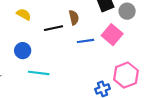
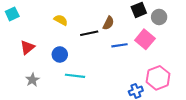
brown semicircle: (74, 18) -> (108, 23), turned 40

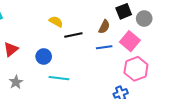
yellow semicircle: (61, 20) -> (56, 22), moved
brown semicircle: (108, 23) -> (104, 27), moved
pink hexagon: (158, 78) -> (136, 69), moved

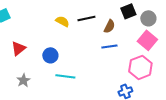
black line: (73, 35) -> (86, 18), moved
pink square: (130, 41) -> (147, 40), moved

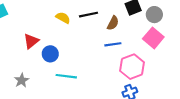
red triangle: (18, 48) -> (31, 41), moved
pink hexagon: (140, 67) -> (132, 67), moved

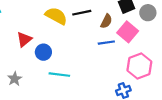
yellow semicircle: (63, 18) -> (56, 16), size x1.5
pink square: (153, 38) -> (128, 32), moved
pink hexagon: (132, 67) -> (139, 66), moved

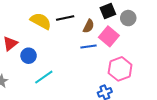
cyan line: (59, 75) -> (44, 77), turned -42

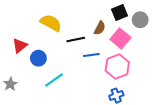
black line: (65, 18) -> (76, 39), moved
blue line: (89, 47) -> (91, 55), moved
pink hexagon: (120, 69) -> (117, 66), moved

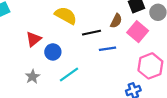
pink hexagon: (117, 66) -> (150, 66), moved
gray star: (10, 84) -> (32, 77), moved

